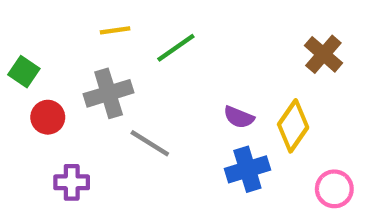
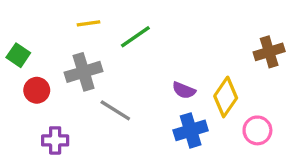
brown cross: (323, 54) -> (269, 52), moved, turned 32
pink circle: (334, 189) -> (257, 130), moved

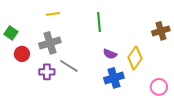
green line: (135, 37) -> (99, 22), moved, turned -60
pink circle: (257, 130) -> (159, 87), moved
purple cross: (55, 140) -> (47, 72), moved

